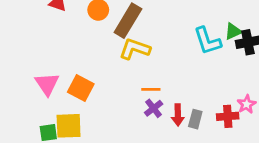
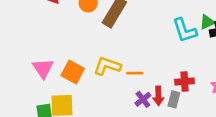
yellow L-shape: (135, 49) -> (107, 66), moved
purple cross: (154, 108) -> (143, 99), moved
red cross: (228, 116) -> (185, 82), moved

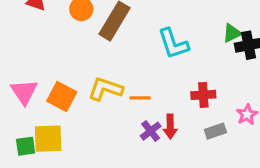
cyan L-shape: (185, 30) -> (173, 44), moved
red cross: (185, 82) -> (203, 95), moved
gray rectangle: (174, 99) -> (215, 131), moved, turned 56

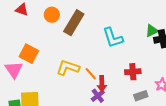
orange square: (62, 96) -> (29, 54), moved
orange line: (140, 98) -> (91, 74), turned 48
red arrow: (170, 127) -> (102, 84), moved

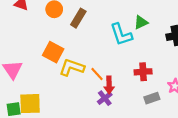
brown rectangle: (74, 23) -> (78, 18), size x0.7
green triangle: (152, 31) -> (141, 22), moved
orange square: (29, 54) -> (53, 52), moved

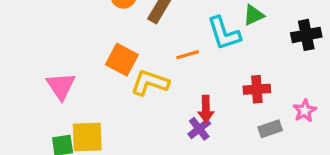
orange line: (97, 74) -> (188, 55), moved, turned -64

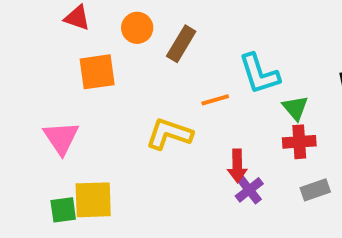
green triangle: (254, 15) -> (295, 108), moved, turned -45
orange square: (122, 60) -> (97, 72), moved, turned -36
purple cross: (199, 129) -> (249, 190), moved

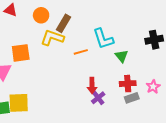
orange square: (97, 72) -> (21, 53), moved
yellow L-shape: (169, 134) -> (52, 38), moved
red cross: (299, 142) -> (128, 84), moved

